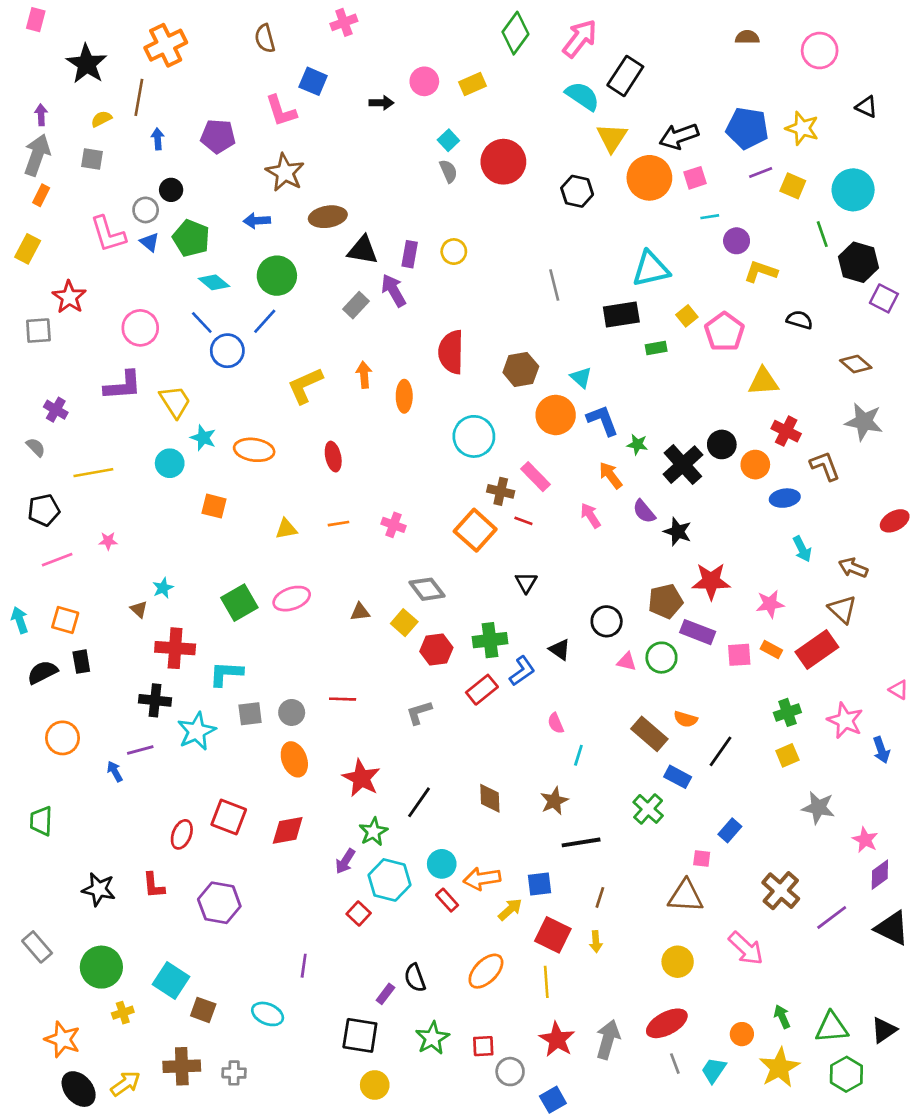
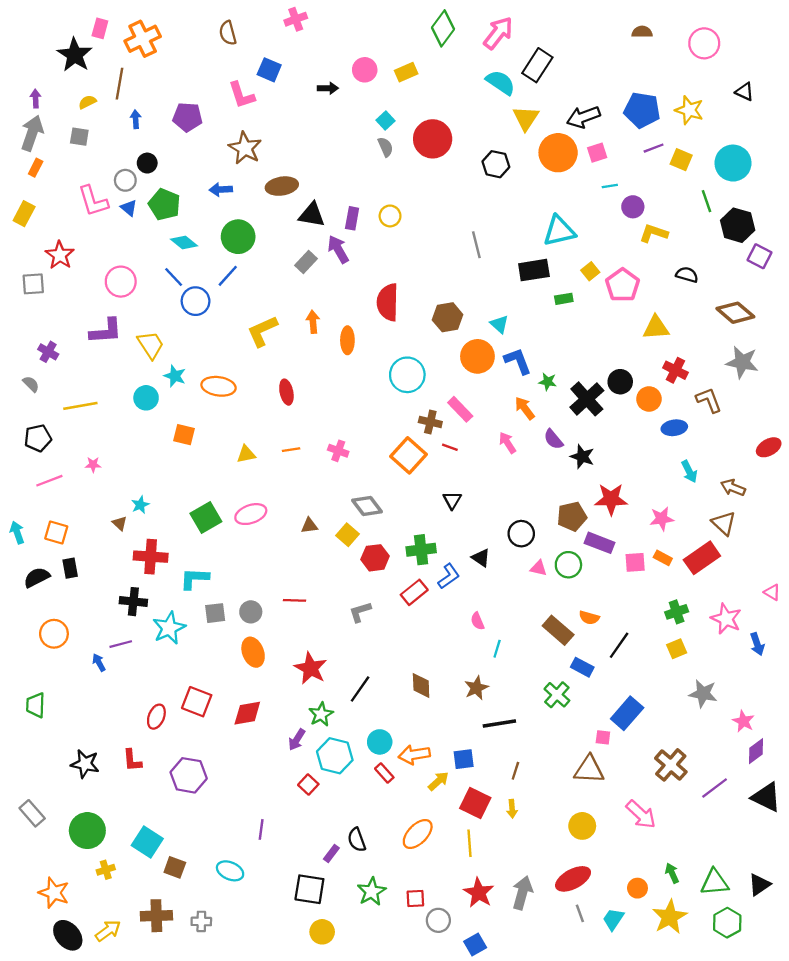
pink rectangle: (36, 20) -> (100, 28), moved
brown diamond: (856, 364) -> (735, 313), size x1.4
blue rectangle: (730, 830) -> (627, 713), size x1.6

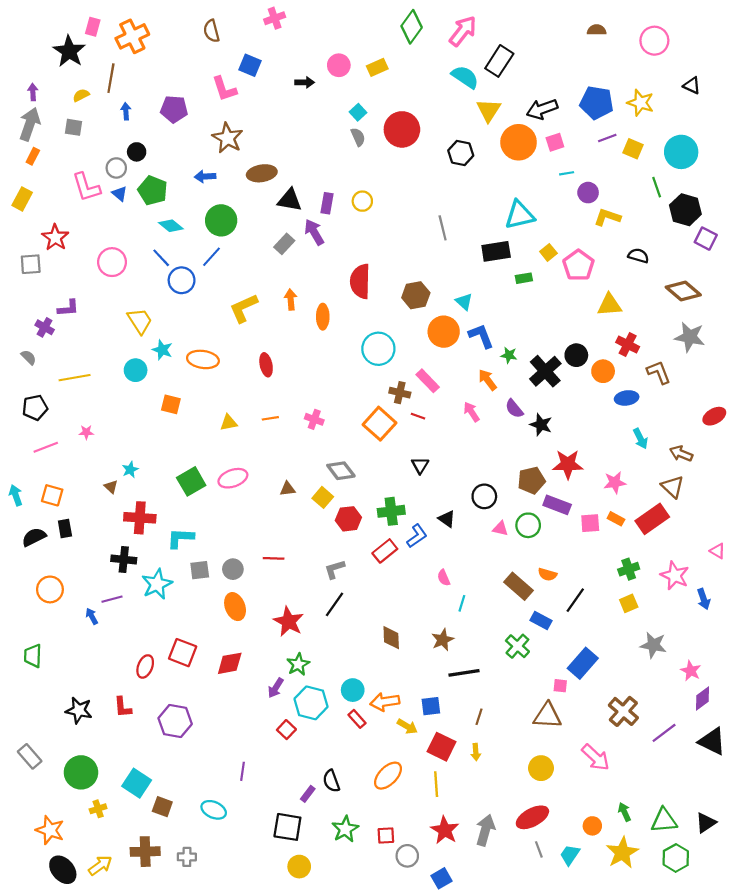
purple L-shape: (106, 331) -> (68, 308), moved, size x0.7
black line: (360, 689) -> (335, 604), moved
yellow arrow: (438, 781) -> (407, 726), turned 72

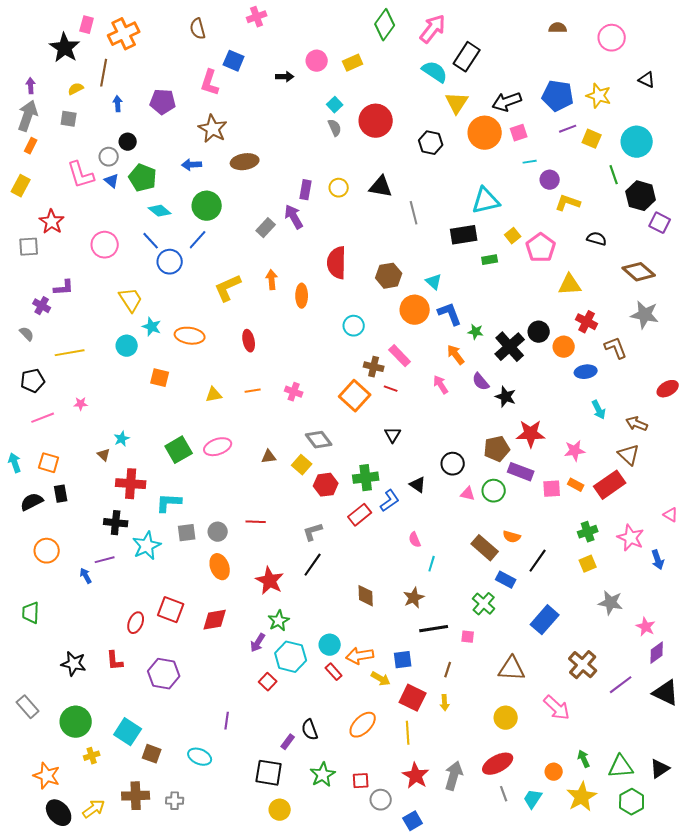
pink L-shape: (224, 89) -> (210, 83), turned 36
black triangle: (290, 200) -> (381, 187), moved
cyan circle: (378, 349) -> (354, 326), size x0.7
pink square: (560, 686) -> (468, 637), moved

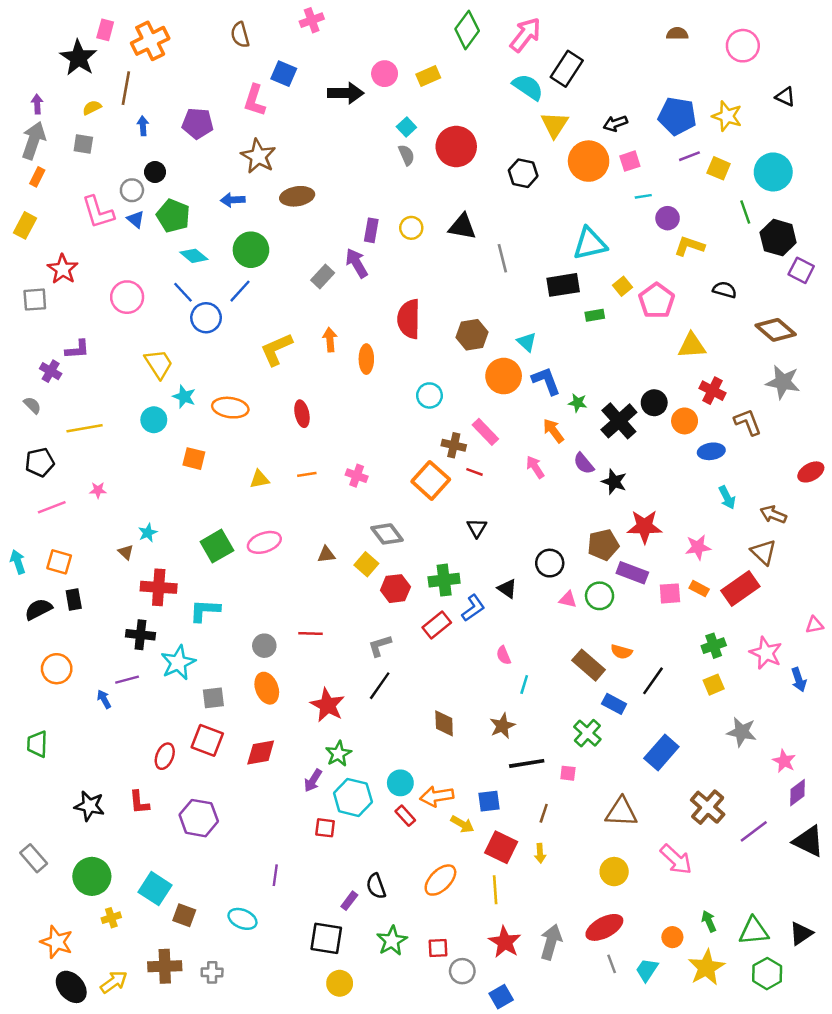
black arrow: (285, 77) -> (346, 93), size x1.6
black arrow: (507, 102) -> (615, 123), size x0.7
pink triangle: (671, 515) -> (814, 625), turned -42
gray square: (187, 533) -> (213, 698), moved
red square: (268, 682) -> (325, 828), turned -36

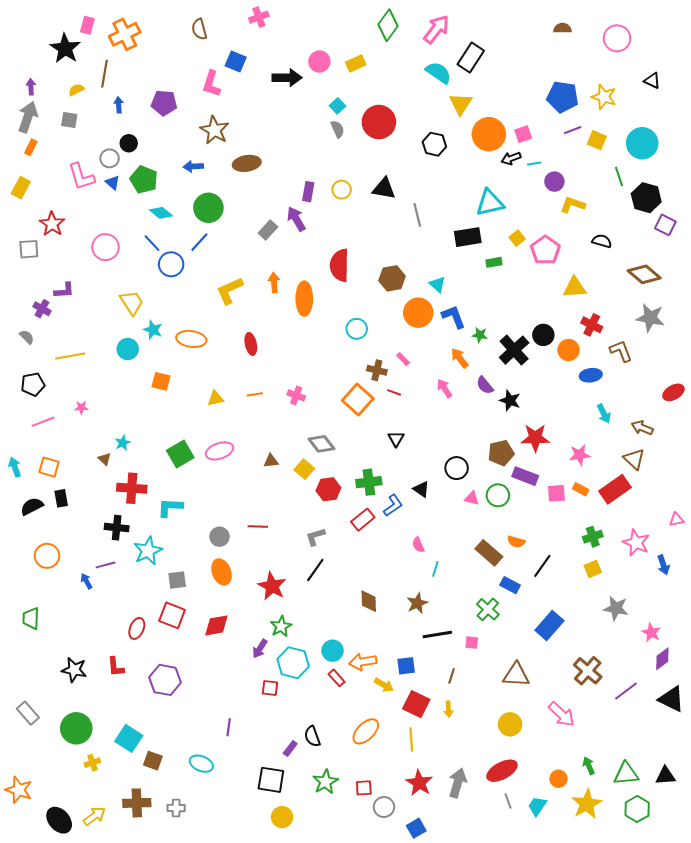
black arrow: (615, 123) -> (511, 158), moved
orange ellipse: (366, 359) -> (304, 299), size x1.4
pink rectangle: (485, 432) -> (403, 359), size x0.6
black triangle: (801, 933) -> (665, 776), turned 30
orange star: (57, 942) -> (19, 790), moved

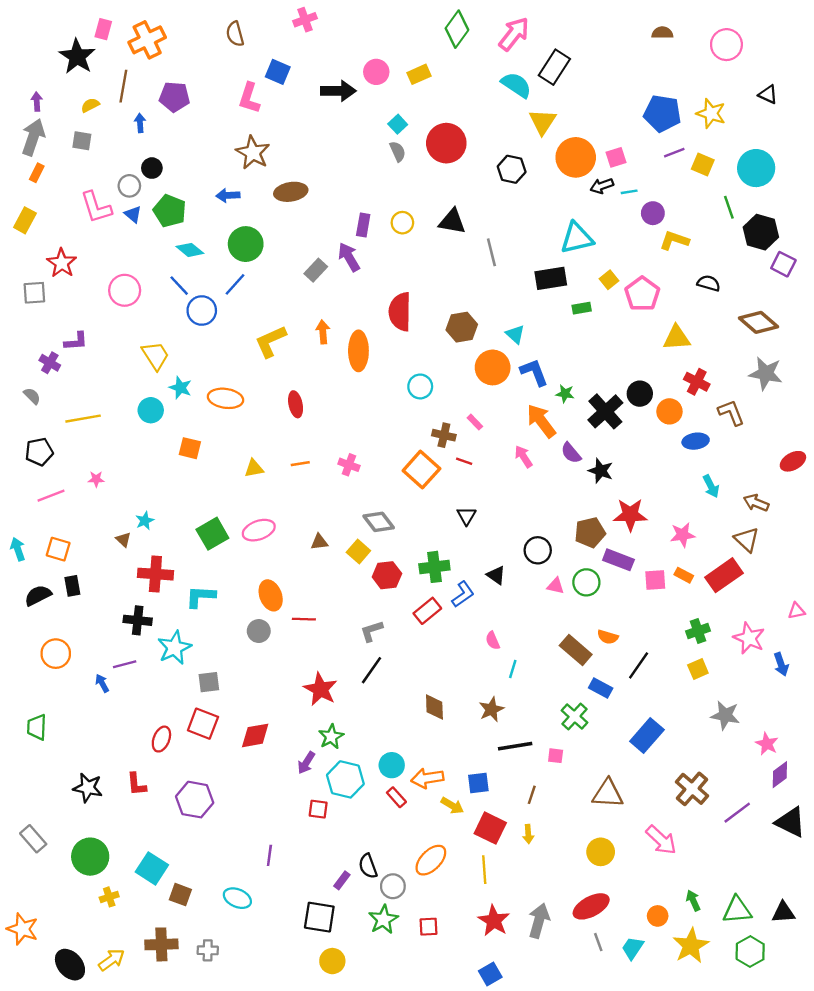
purple pentagon: (164, 103) -> (174, 97), moved
orange arrow: (460, 358) -> (541, 421), size x1.4
orange ellipse: (222, 572) -> (271, 595), moved
gray circle: (384, 807) -> (393, 886), moved

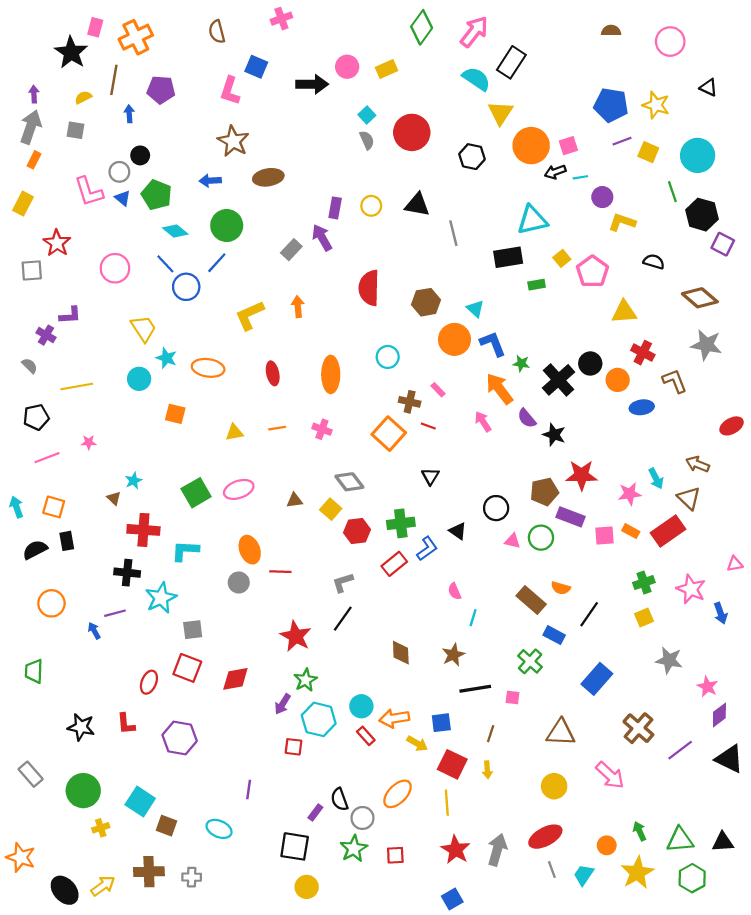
orange ellipse: (358, 351) -> (331, 374), moved
cyan arrow: (711, 486) -> (656, 478), moved

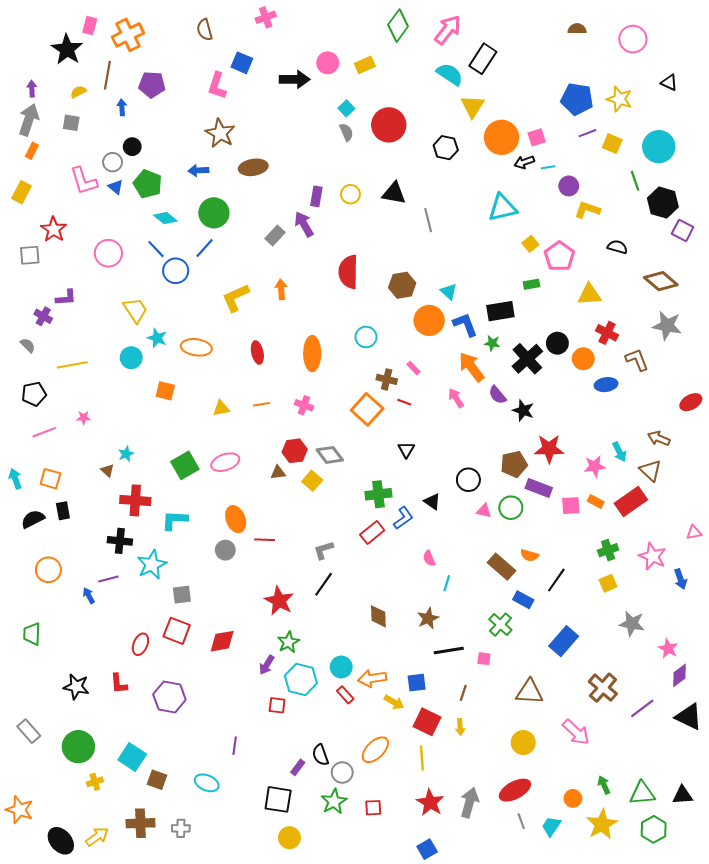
black rectangle: (508, 257) -> (500, 311), moved
green rectangle: (537, 285) -> (532, 284), moved
red hexagon: (357, 531) -> (295, 451), moved

